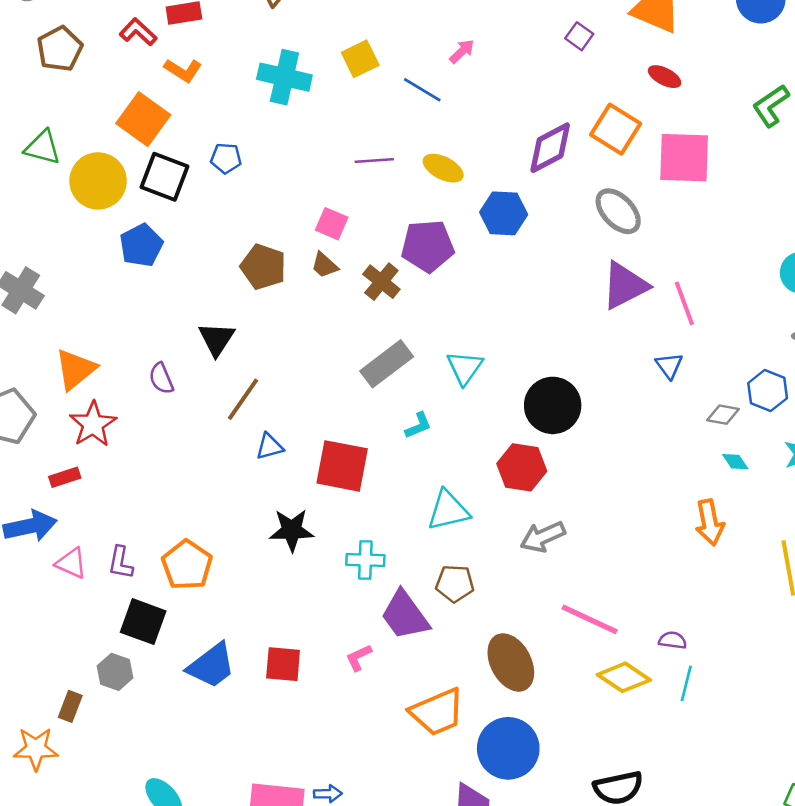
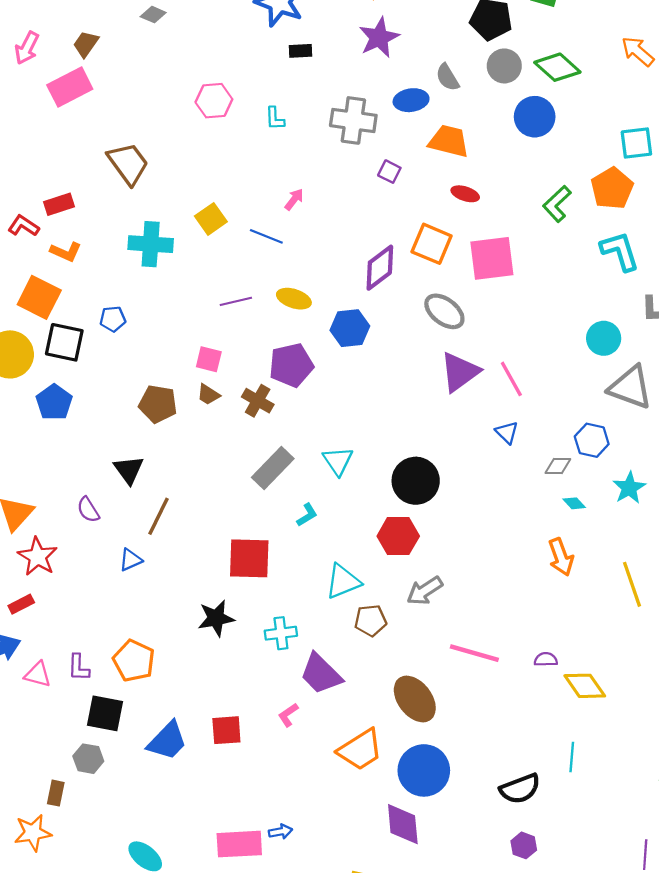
blue triangle: (270, 447) -> (131, 560), moved
brown pentagon: (455, 584) -> (371, 620), moved
yellow diamond: (624, 677) -> (585, 686), moved, turned 30
cyan line: (686, 683) -> (572, 757), moved

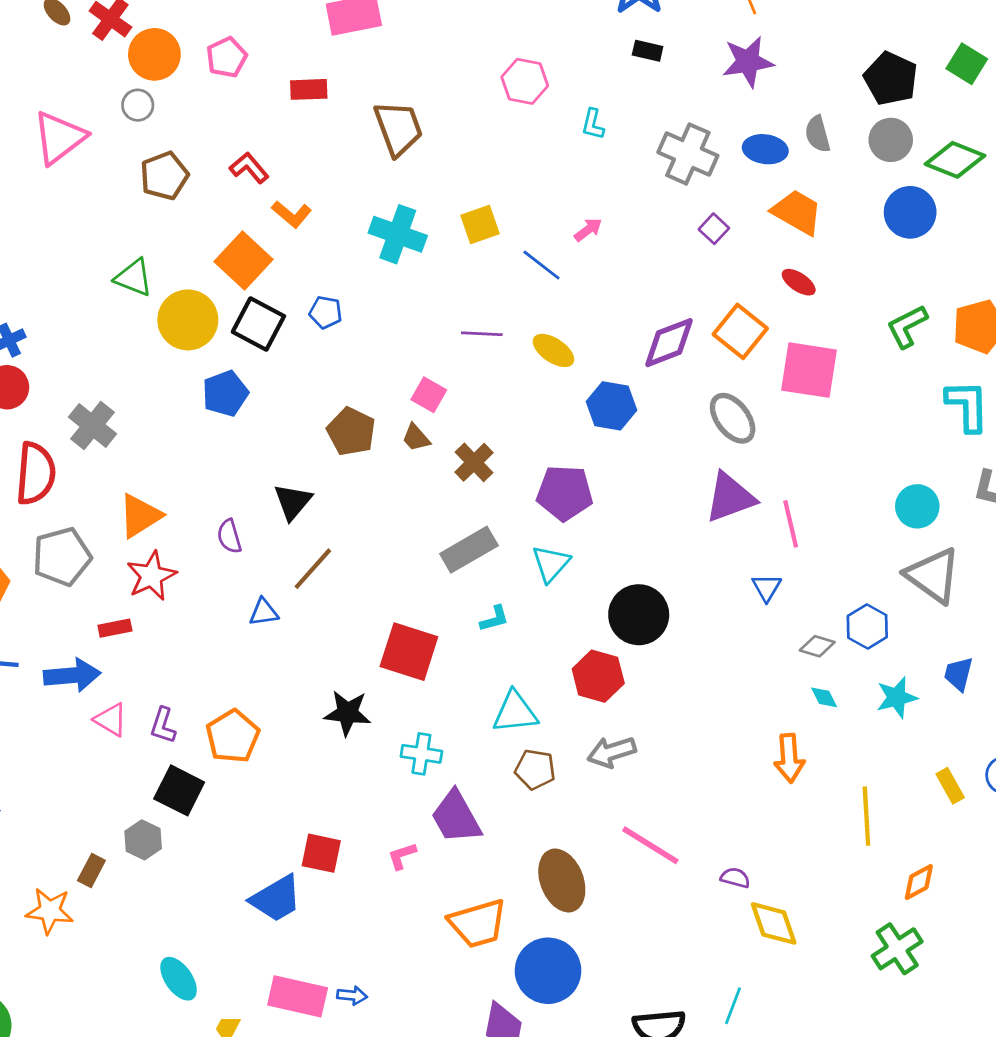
green diamond: (557, 67) -> (955, 160), turned -36
red rectangle: (59, 204) -> (309, 89), moved
purple pentagon: (291, 365) -> (565, 493), moved
blue trapezoid: (167, 741) -> (276, 899), moved

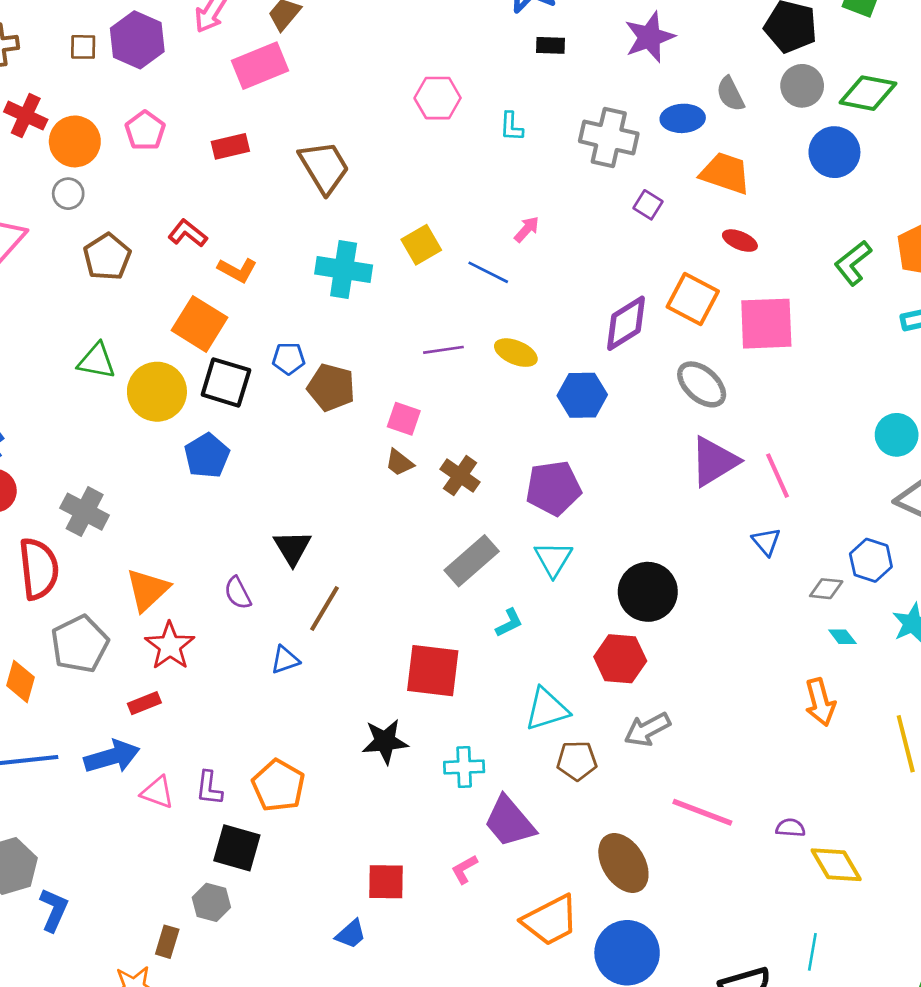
brown pentagon: (351, 432) -> (331, 387), moved
blue trapezoid: (276, 899) -> (351, 934), size x0.6

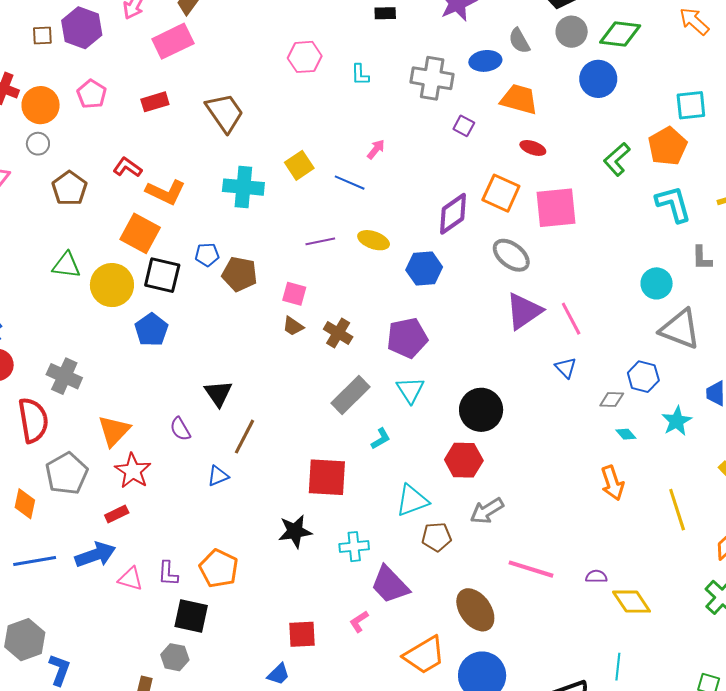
orange L-shape: (237, 270) -> (166, 192), size x1.4

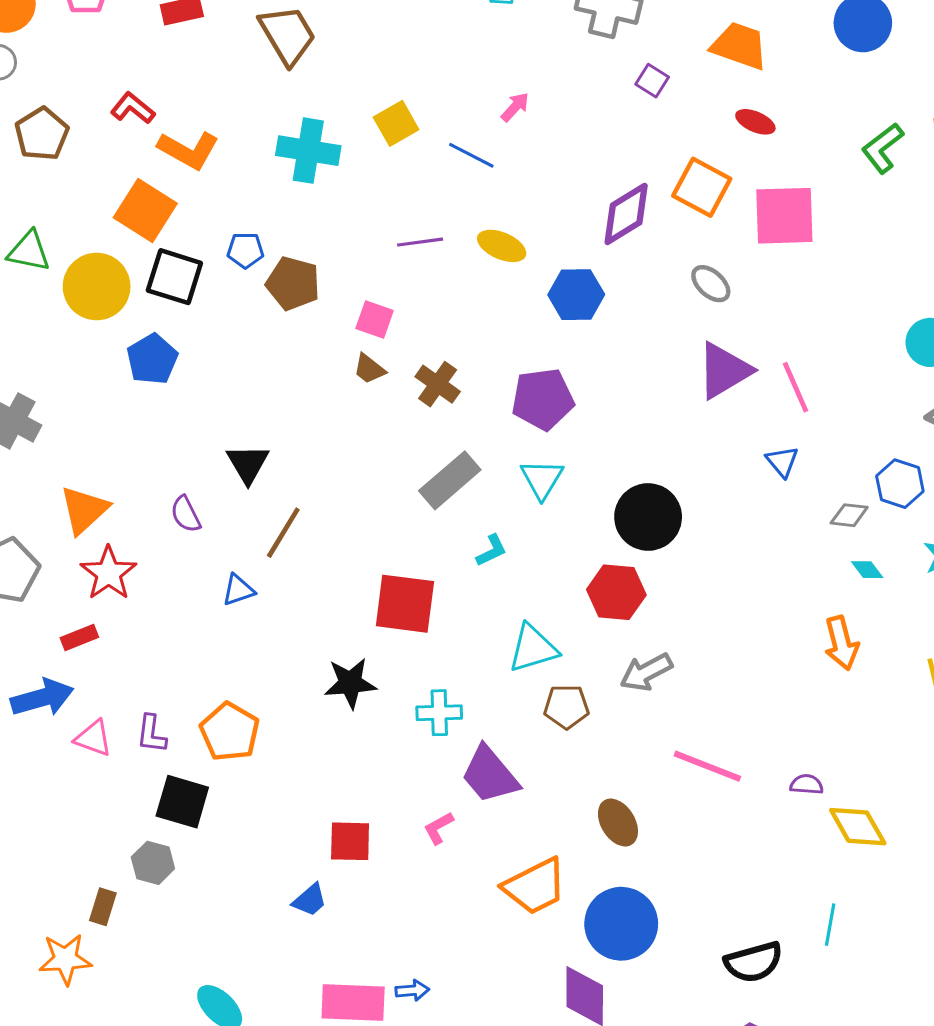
gray ellipse: (511, 255) -> (711, 284), size x0.7
brown ellipse: (475, 610) -> (618, 823), size x0.7

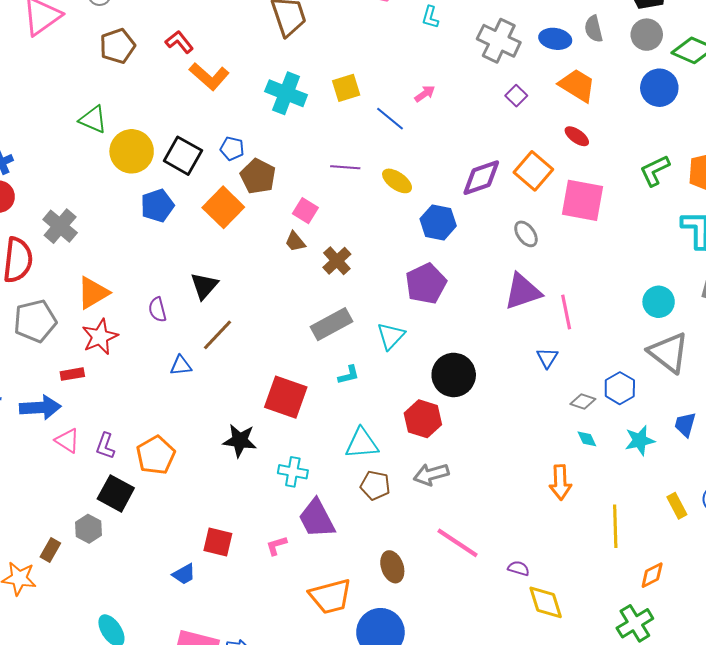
orange square: (145, 210) -> (223, 207), moved
purple pentagon: (543, 399) -> (426, 284), moved, turned -30

